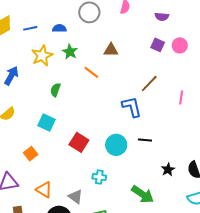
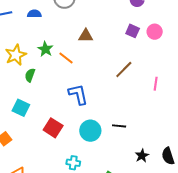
green star: (70, 52) -> (45, 49), moved
yellow star: (42, 56) -> (16, 55), moved
blue L-shape: (132, 107) -> (78, 94), moved

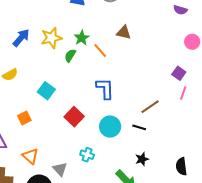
purple square: (133, 31) -> (179, 73), moved
brown line: (124, 70) -> (150, 107), moved
green semicircle: (30, 75) -> (70, 56), moved
black star: (142, 156) -> (142, 159), moved

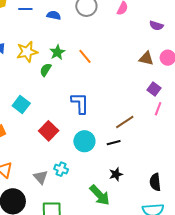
brown triangle: (124, 33) -> (146, 58), moved
orange line: (100, 51) -> (85, 56), moved
black line: (139, 127) -> (114, 143), turned -32
gray triangle: (60, 169) -> (41, 177), moved

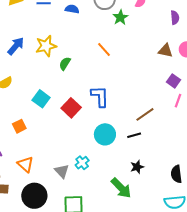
purple semicircle: (156, 26) -> (175, 18), turned -112
green star: (57, 52) -> (120, 17), moved
red square: (49, 131) -> (71, 108), moved
cyan cross: (61, 169) -> (82, 163), turned 32

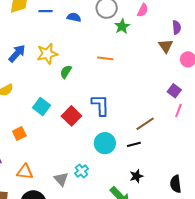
orange line: (104, 50) -> (105, 58), turned -42
brown triangle: (165, 51) -> (166, 46), moved, turned 42
orange triangle: (25, 164) -> (25, 172), turned -36

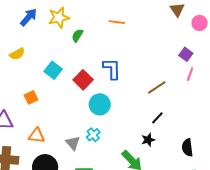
cyan circle: (105, 143) -> (100, 104), moved
black line: (134, 144) -> (157, 118), moved, turned -32

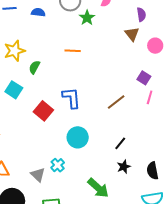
cyan square: (53, 70) -> (14, 90), moved
brown line: (157, 87) -> (116, 102), moved
cyan circle: (100, 104) -> (78, 137), moved
black star: (148, 140) -> (124, 167), moved

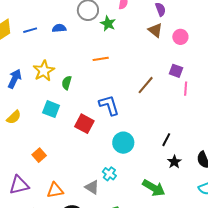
brown line: (116, 102) -> (146, 85), moved

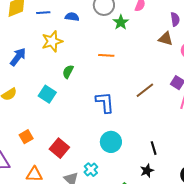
brown triangle: (155, 30) -> (166, 39), turned -35
yellow star: (44, 71) -> (52, 41), moved
red square: (84, 124) -> (59, 148), moved
black line: (166, 140) -> (154, 148), turned -56
black star: (174, 162) -> (147, 171), moved

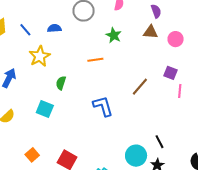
blue line: (43, 13) -> (25, 30), turned 64
green star: (121, 22) -> (114, 35), moved
cyan circle: (111, 142) -> (136, 156), moved

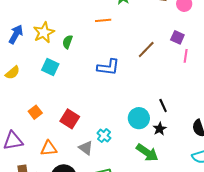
yellow star: (40, 56) -> (44, 32), moved
blue L-shape: (103, 106) -> (108, 67), turned 110

